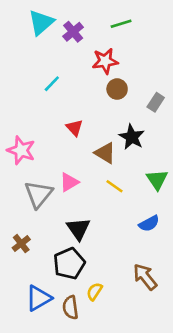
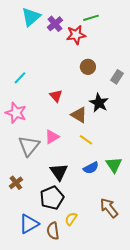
red star: (105, 61) -> (76, 35), moved
cyan line: (52, 84) -> (20, 78), moved
green triangle: (157, 180) -> (114, 165), moved
blue semicircle: (149, 224) -> (91, 168), moved

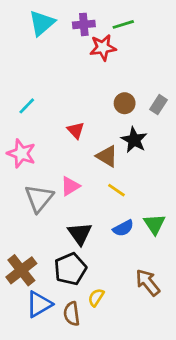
purple cross: (55, 24) -> (84, 24), moved, turned 35
brown circle: (88, 67) -> (125, 103), moved
brown cross: (16, 183) -> (21, 270), moved, size x1.6

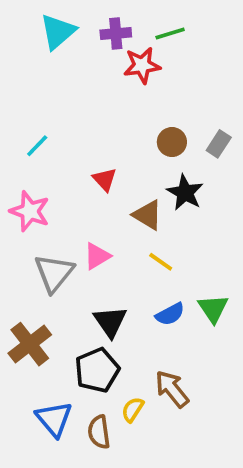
brown cross: (21, 270) -> (30, 344), moved
brown arrow: (148, 282) -> (172, 389), moved
blue triangle: (39, 304) -> (54, 419), turned -40

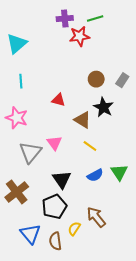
cyan triangle: (58, 32) -> (17, 44), moved
cyan line: (37, 146) -> (21, 81), turned -48
red triangle: (105, 179) -> (59, 100), turned -32
pink triangle: (97, 256) -> (54, 143), turned -35

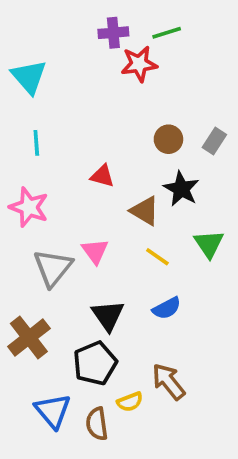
cyan triangle: (17, 44) -> (29, 77), turned -30
green triangle: (119, 172) -> (209, 244), moved
yellow semicircle: (74, 229) -> (130, 402), turned -144

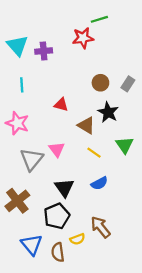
purple cross: (113, 33) -> (44, 51), moved

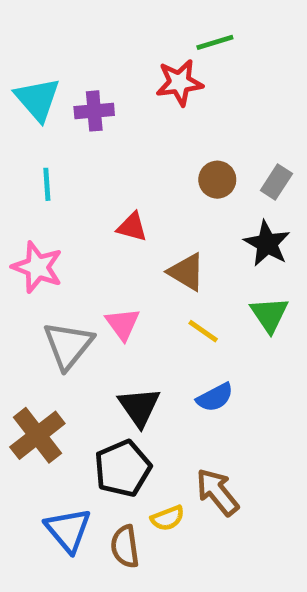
black star: (108, 112) -> (267, 244), moved

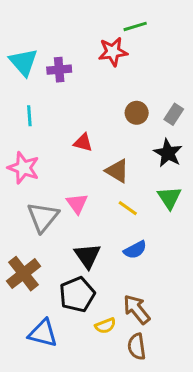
blue triangle: (68, 530) -> (43, 333), turned -36
brown semicircle: (125, 546) -> (137, 347), moved

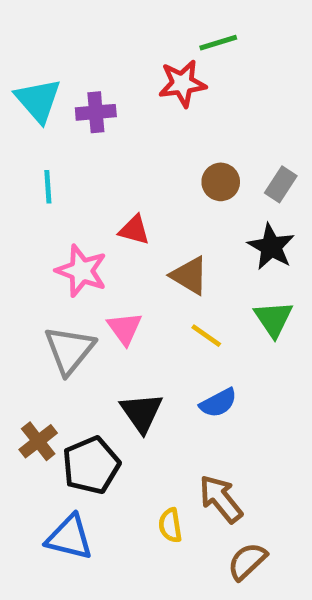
pink star: (23, 168) -> (81, 271), moved
brown cross: (23, 274) -> (38, 441), size x0.7
black pentagon: (77, 294) -> (91, 465), moved
yellow semicircle: (105, 326) -> (170, 525), turned 102
brown semicircle: (137, 347) -> (247, 561), moved, turned 55

